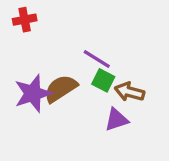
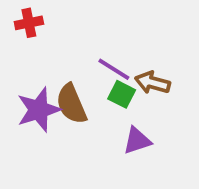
brown semicircle: (61, 89) -> (71, 104), turned -80
brown arrow: (129, 92) -> (153, 83), moved

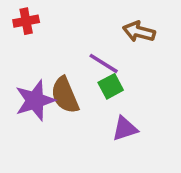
brown arrow: (153, 83) -> (139, 32), moved
green square: (122, 94) -> (111, 86), turned 35

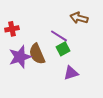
red cross: (26, 21) -> (12, 29), moved

